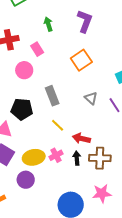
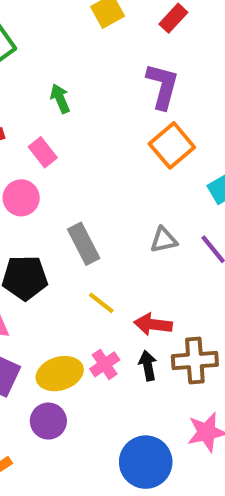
purple L-shape: (85, 21) -> (162, 86), moved
orange square: (81, 60) -> (172, 145), moved
gray triangle: (91, 98) -> (164, 240), turned -48

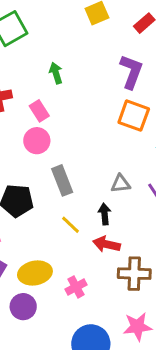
orange square: (172, 145) -> (134, 116), turned -36
pink circle: (21, 198) -> (37, 141), moved
pink cross: (105, 364) -> (76, 287), moved
black arrow: (148, 366) -> (105, 214), moved

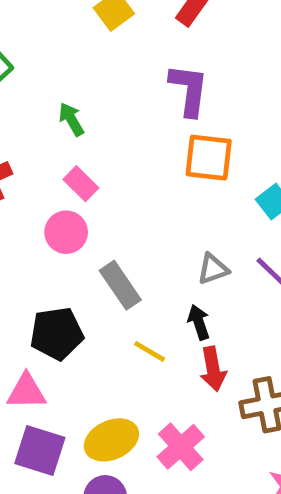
pink rectangle: (39, 111) -> (81, 184), moved
red arrow: (107, 244) -> (213, 369), turned -100
pink cross: (76, 287) -> (181, 447), size x1.4

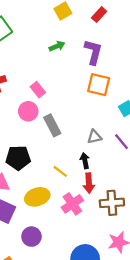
green arrow: (71, 119) -> (57, 46), moved, turned 91
gray rectangle: (120, 285) -> (52, 125), moved
yellow ellipse: (111, 440) -> (37, 197), moved
pink cross: (181, 447) -> (72, 204), moved

